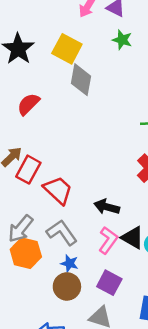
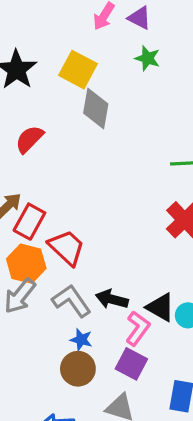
black arrow: (107, 207) -> (112, 299), moved
pink L-shape: (108, 240) -> (138, 328), moved
orange hexagon: (26, 253) -> (26, 264), moved

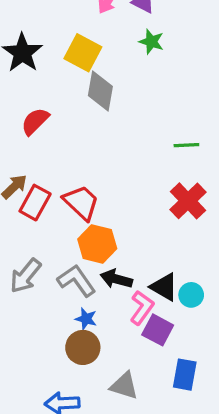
red trapezoid: (67, 247) -> (81, 203), moved
orange hexagon: (26, 264) -> (97, 244), moved
purple square: (131, 364) -> (158, 330), moved

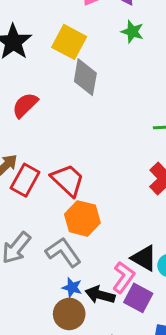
black arrow: (116, 279) -> (100, 295), moved

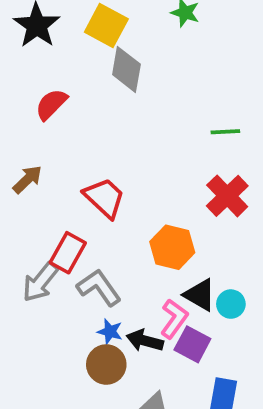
red rectangle: (25, 180) -> (68, 253), moved
orange hexagon: (82, 218) -> (172, 247), moved

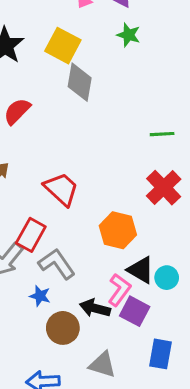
blue star: (110, 332) -> (40, 296), moved

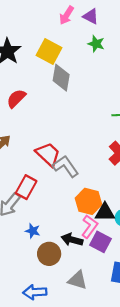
orange hexagon: (118, 230) -> (88, 201), moved
gray L-shape: (57, 264) -> (65, 166), moved
black triangle: (141, 270) -> (105, 212), turned -30

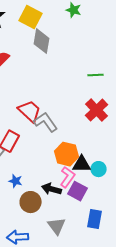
gray triangle: (78, 280) -> (57, 226), turned 36

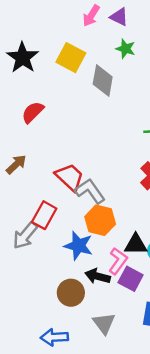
gray diamond: (42, 41) -> (103, 80), moved
orange hexagon: (67, 154) -> (100, 220), moved
blue star: (16, 181) -> (78, 246), moved, size x1.6

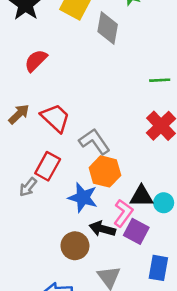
red trapezoid: (70, 177) -> (55, 118), moved
gray arrow: (25, 236) -> (28, 187), size x0.7

